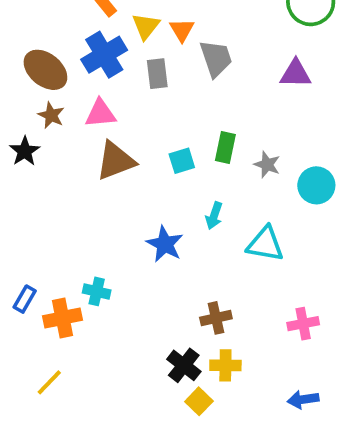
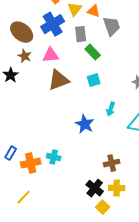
orange triangle: (182, 30) -> (94, 11), turned -40
green rectangle: (225, 147) -> (93, 52), moved, turned -56
cyan cross: (97, 291) -> (54, 157), moved

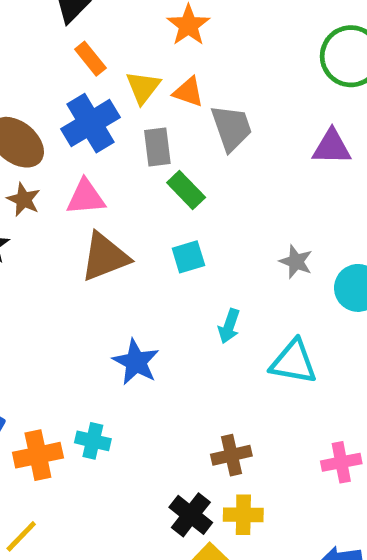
blue star: (85, 124) -> (136, 362), moved

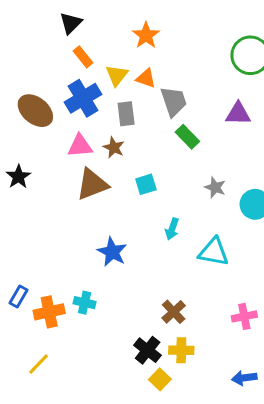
green rectangle: (186, 190) -> (187, 137), moved
brown star: (24, 200) -> (114, 147), moved
brown cross: (231, 455) -> (174, 312), turned -30

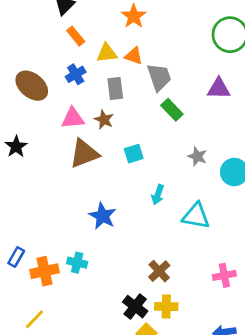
yellow triangle: (117, 75) -> (107, 53), turned 45
blue cross: (83, 98) -> (76, 74), size x0.6

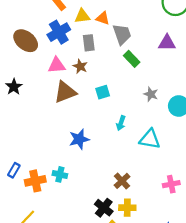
blue cross: (76, 74) -> (59, 32), size x1.5
blue star: (103, 216) -> (79, 139), turned 30

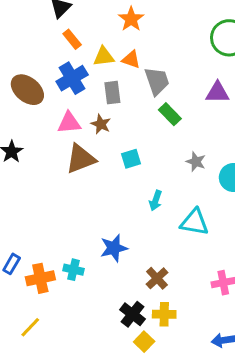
blue star: (79, 139) -> (114, 248), moved

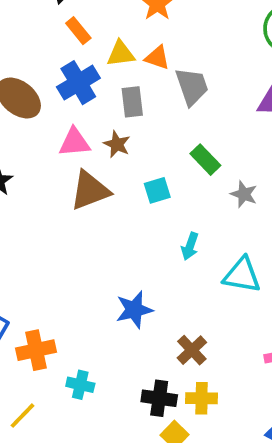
green rectangle: (170, 114) -> (205, 160), moved
cyan cross: (73, 270) -> (80, 385), moved
black cross: (133, 314) -> (159, 398), turned -30

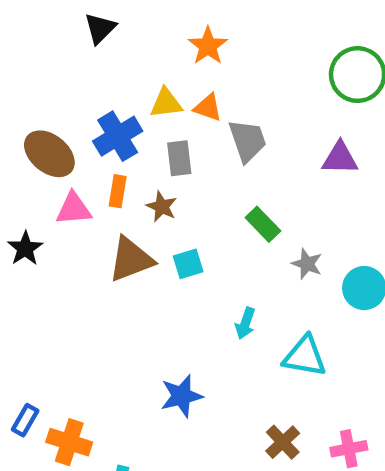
orange rectangle: (78, 31) -> (118, 191), moved, turned 48
pink triangle: (75, 142) -> (74, 209), moved
cyan square: (157, 190) -> (188, 264), moved
orange cross: (36, 350) -> (69, 442), turned 30
brown cross: (192, 350) -> (283, 442), moved

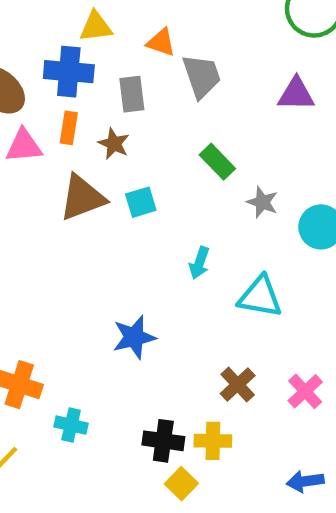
yellow triangle: (166, 103) -> (96, 27), moved
blue cross: (118, 136) -> (69, 72), turned 36
pink cross: (349, 449) -> (305, 391), turned -32

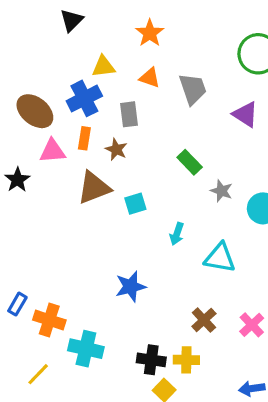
blue cross: (69, 72) -> (84, 98), turned -32
gray trapezoid: (202, 76) -> (193, 89), moved
purple triangle: (296, 94) -> (245, 114), turned 32
cyan square: (141, 202) -> (135, 204), moved
cyan cross: (71, 425) -> (86, 349), size x1.5

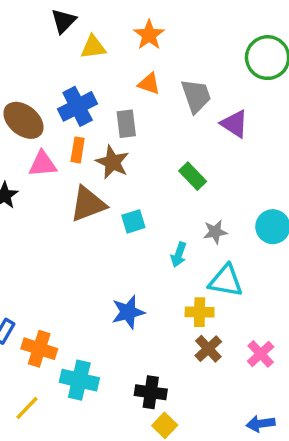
yellow triangle: (103, 67) -> (93, 47), moved
purple triangle: (245, 114) -> (234, 124), moved
brown star: (116, 149) -> (112, 162), size x1.4
gray star: (221, 191) -> (215, 232), moved, turned -30
yellow cross: (186, 360) -> (200, 312), moved

